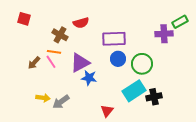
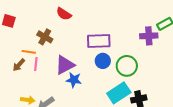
red semicircle: (81, 23) -> (64, 14), moved, turned 49
orange line: (54, 52) -> (29, 52), moved
pink line: (51, 62) -> (36, 64), turned 40

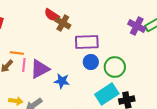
purple cross: (149, 36) -> (137, 26), moved, turned 30
brown cross: (45, 37) -> (63, 23), moved
purple triangle: (65, 65) -> (40, 69), moved

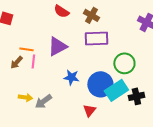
brown cross: (63, 23) -> (91, 15), moved
blue circle: (91, 62) -> (100, 84), moved, size x1.6
purple triangle: (40, 69) -> (57, 46), moved

